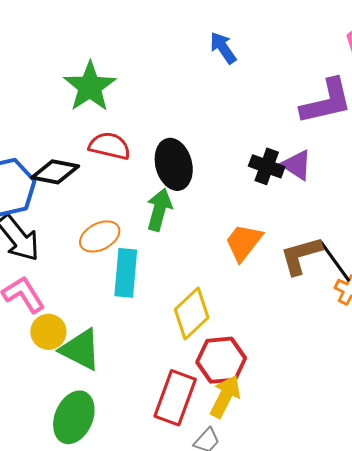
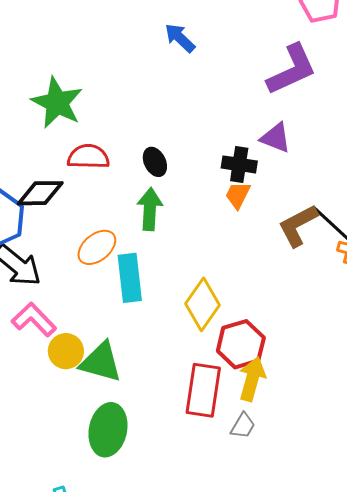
black ellipse: (174, 164) -> (155, 162), size x0.6
black cross: (267, 166) -> (239, 164), moved
orange trapezoid: (244, 242) -> (238, 195), moved, size x0.7

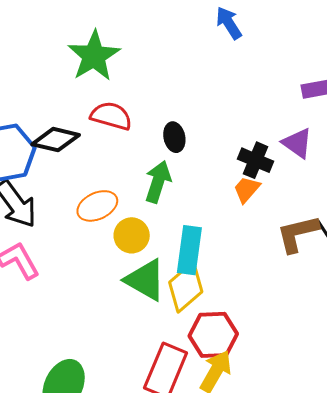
cyan rectangle: (130, 278) -> (189, 250), moved
yellow circle: (66, 351) -> (132, 235), moved
green triangle: (101, 362) -> (145, 280), moved

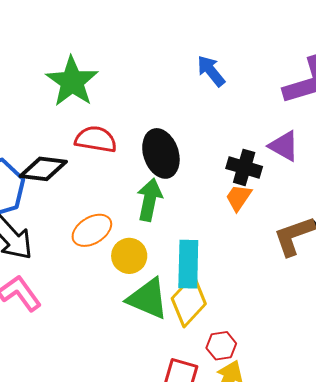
blue arrow: (229, 23) -> (211, 71), moved
black ellipse: (174, 137) -> (161, 153), size x1.6
red hexagon: (213, 335) -> (221, 346), size x0.6

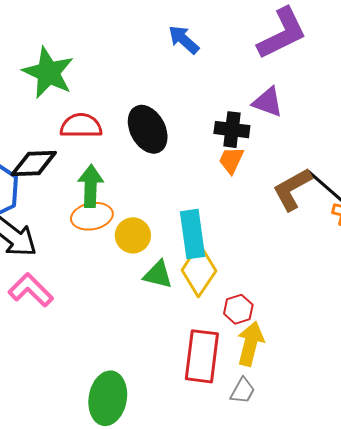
green arrow: (150, 200) -> (91, 186), moved
orange ellipse: (92, 230) -> (92, 216), turned 30
green triangle: (148, 299) -> (158, 275), size x0.7

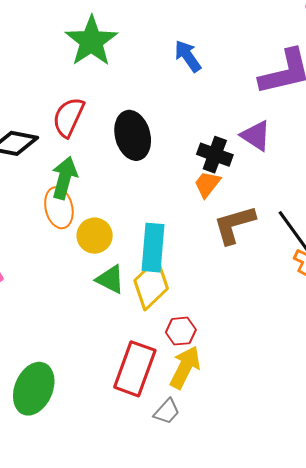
green star: (48, 73) -> (91, 41), moved
red semicircle: (81, 126) -> (68, 117), turned -78
brown L-shape: (292, 189) -> (234, 225), moved
orange ellipse: (92, 216) -> (59, 208), turned 75

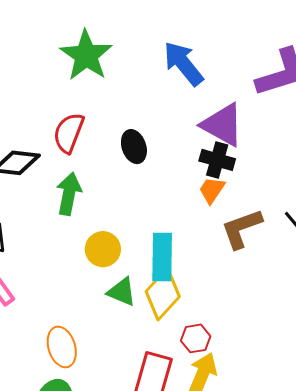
blue arrow: (188, 56) -> (183, 64), size x1.4
black ellipse: (133, 135) -> (134, 147), size x0.7
purple triangle: (256, 136) -> (223, 125), moved, size x1.4
orange ellipse: (59, 208) -> (62, 347), moved

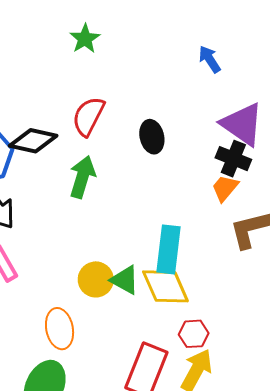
green star: (86, 55) -> (85, 39), moved, size x0.6
blue arrow: (183, 64) -> (210, 59), size x0.6
yellow circle: (103, 249) -> (96, 279), moved
yellow diamond: (163, 294) -> (165, 286), turned -72

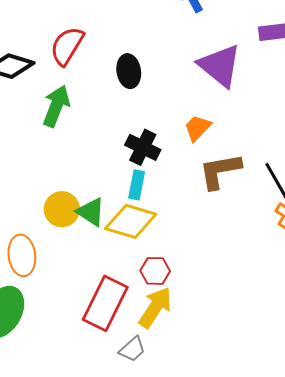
black cross: (233, 159) -> (143, 147), moved
cyan rectangle: (169, 249) -> (137, 185), size x0.6
yellow diamond: (165, 286) -> (131, 221), turned -54

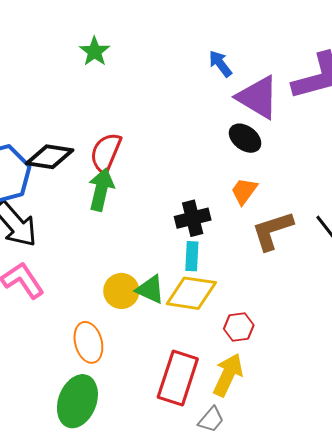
red semicircle: (67, 46) -> (106, 153), moved
purple triangle: (220, 66) -> (258, 97), moved
black ellipse: (129, 71) -> (245, 138), moved, turned -36
black cross: (143, 147) -> (193, 218), turned -32
red hexagon: (155, 271) -> (239, 327), moved

